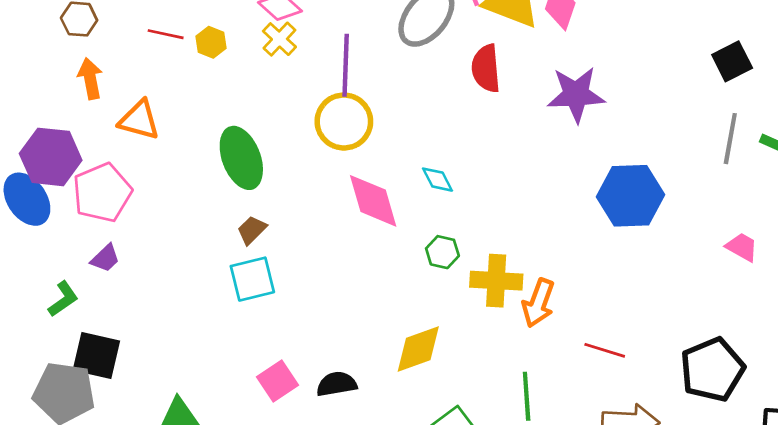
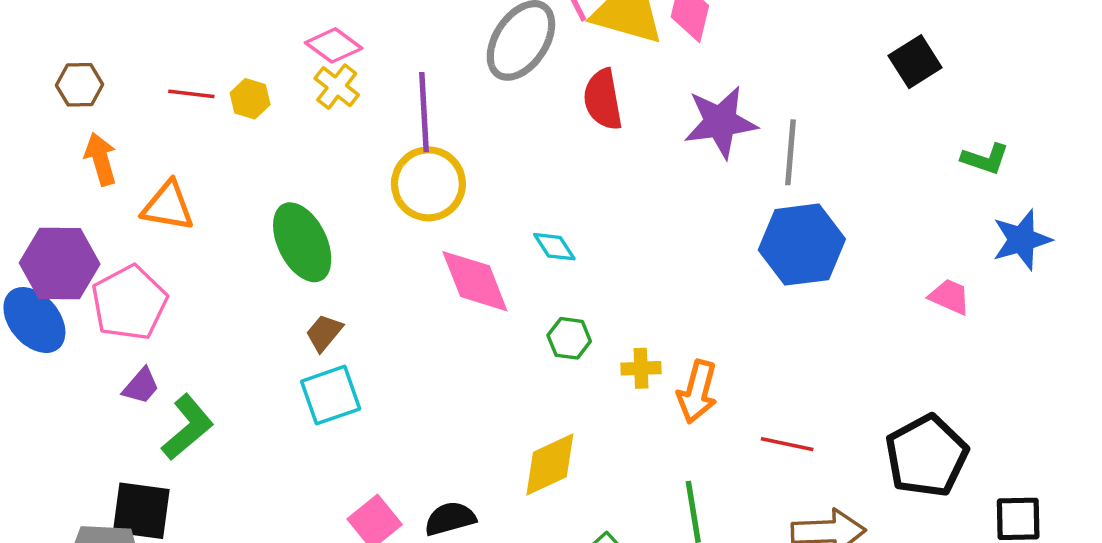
gray line: (730, 139) -> (791, 152), moved
yellow cross: (496, 281) -> (641, 368), size x0.6
green L-shape: (63, 299) -> (187, 427), moved, size x1.4

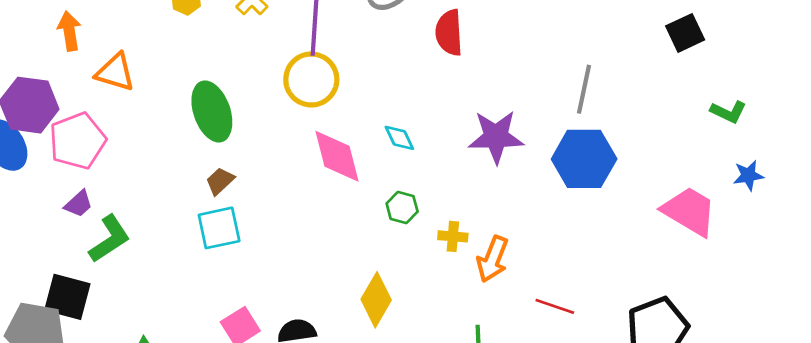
purple star: (720, 122) -> (496, 137), moved
blue star: (1022, 240) -> (748, 175), size x0.7
pink trapezoid: (950, 297) -> (689, 211), size x1.8
yellow diamond: (550, 464) -> (376, 300), turned -42

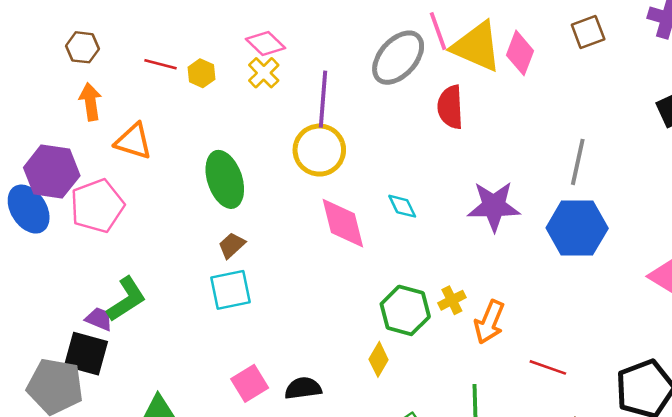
purple trapezoid: (79, 204) -> (99, 319), moved, turned -116
green hexagon: (402, 208) -> (405, 310), moved, size x1.6
yellow cross: (453, 236) -> (452, 300), turned -32
yellow diamond: (376, 300) -> (379, 359), size x0.7

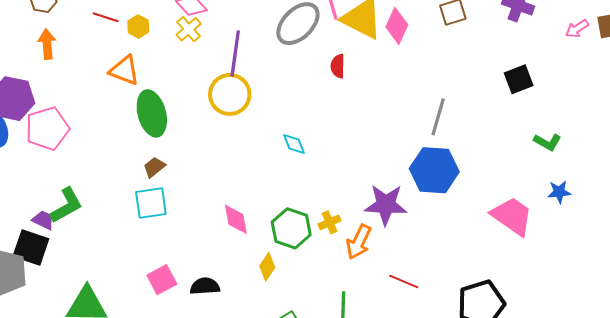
red semicircle: (450, 107) -> (338, 66), size x0.7
orange triangle: (133, 141) -> (124, 70), moved
purple star: (494, 206) -> (386, 205), moved
pink diamond: (343, 223) -> (236, 219), moved, size x0.7

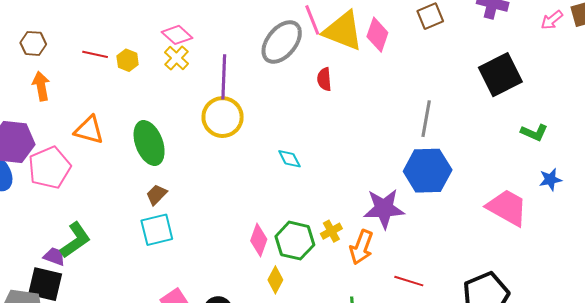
orange triangle: (124, 70) -> (89, 130), moved
black square: (519, 79) -> (500, 75), size x1.5
pink diamond: (236, 219) -> (259, 240), moved, turned 36

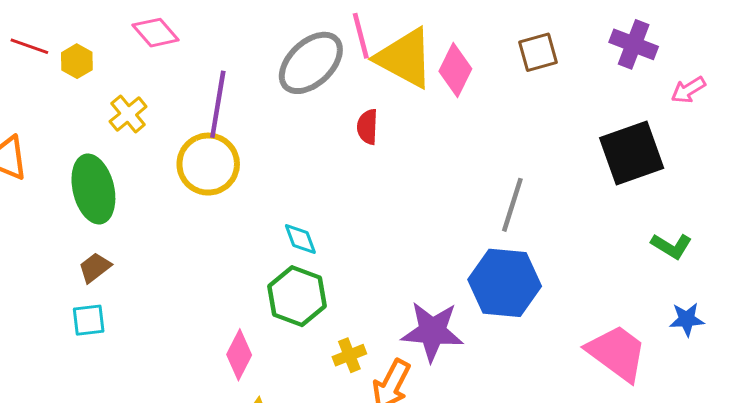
pink arrow: (552, 20) -> (688, 90), moved
yellow cross: (176, 58) -> (128, 114), moved
cyan square: (157, 230) -> (89, 320), size x0.7
green hexagon: (295, 241) -> (297, 296), moved

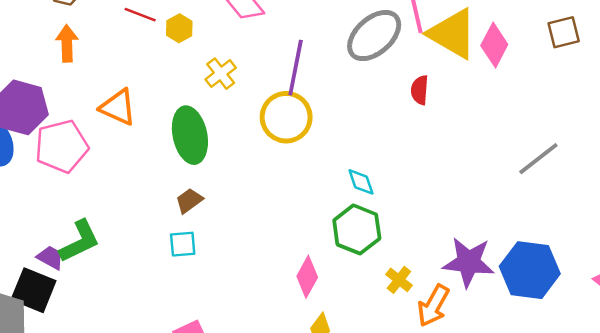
gray line: (512, 205) -> (538, 159), turned 33
blue hexagon: (505, 283) -> (530, 270), moved
yellow cross: (349, 355) -> (399, 280), turned -32

